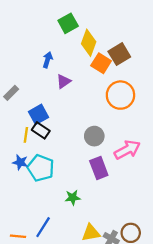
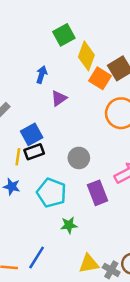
black rectangle: (41, 130) -> (34, 152), turned -54
gray circle: (94, 136) -> (79, 158), moved
cyan pentagon: (41, 168) -> (51, 193), moved

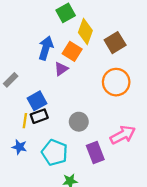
blue arrow: (42, 75) -> (46, 48), size x1.5
orange square: (100, 78) -> (72, 51), moved

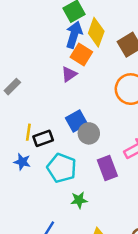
blue arrow: (46, 48) -> (74, 35), moved
blue square: (37, 101) -> (76, 121), moved
black rectangle: (39, 116) -> (43, 138), moved

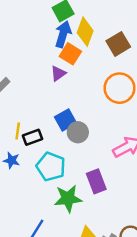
purple rectangle: (107, 168) -> (96, 181), moved
green star: (79, 200) -> (68, 198), size x1.6

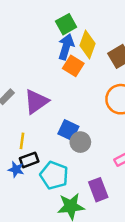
purple triangle: (58, 73) -> (36, 102), moved, size x1.6
blue square: (66, 120) -> (68, 130), turned -36
black rectangle: (32, 137) -> (29, 160), moved

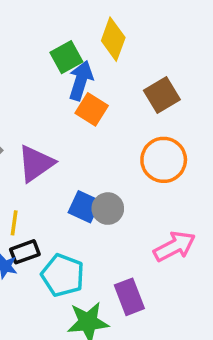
green square: (66, 24) -> (66, 57), moved
yellow diamond: (87, 44) -> (113, 39), moved
gray circle: (80, 142) -> (108, 209), moved

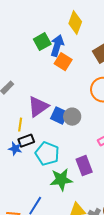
green square: (66, 57) -> (42, 42), moved
purple triangle: (36, 163) -> (38, 107), moved

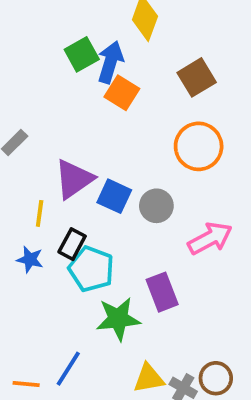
gray circle: (72, 117) -> (156, 206), moved
black rectangle: (26, 141) -> (72, 244), moved, turned -42

